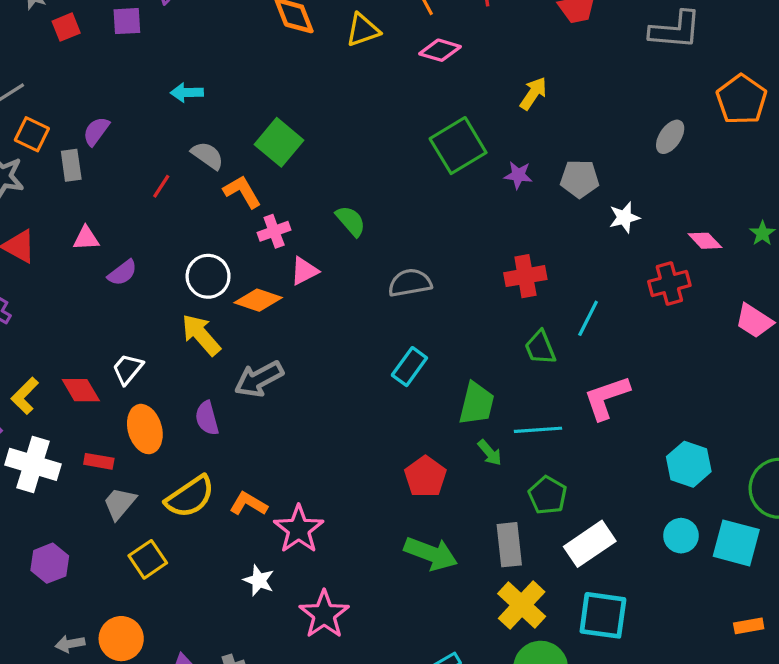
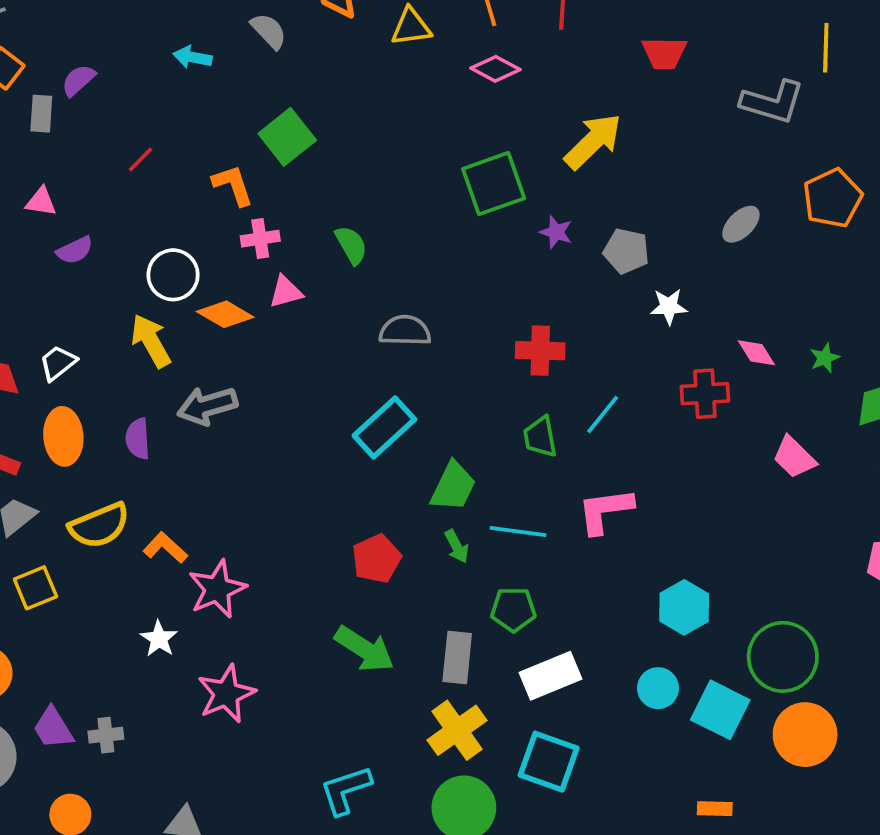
yellow arrow: (533, 93) -> (593, 141), size x1.6
gray semicircle: (207, 155) -> (269, 31), moved
cyan rectangle: (409, 367) -> (384, 428), size x1.4
green pentagon: (548, 495) -> (513, 609), turned 30

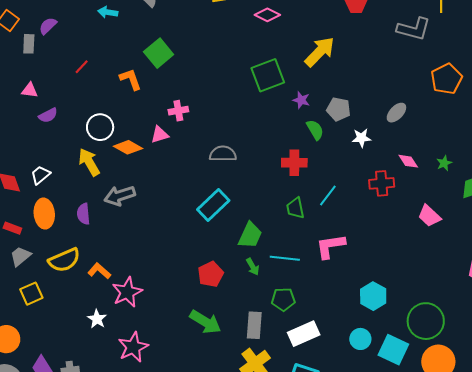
gray ellipse: (741, 224) -> (396, 113), moved
pink cross: (260, 239) -> (178, 111), moved
green semicircle: (351, 245) -> (315, 130), moved

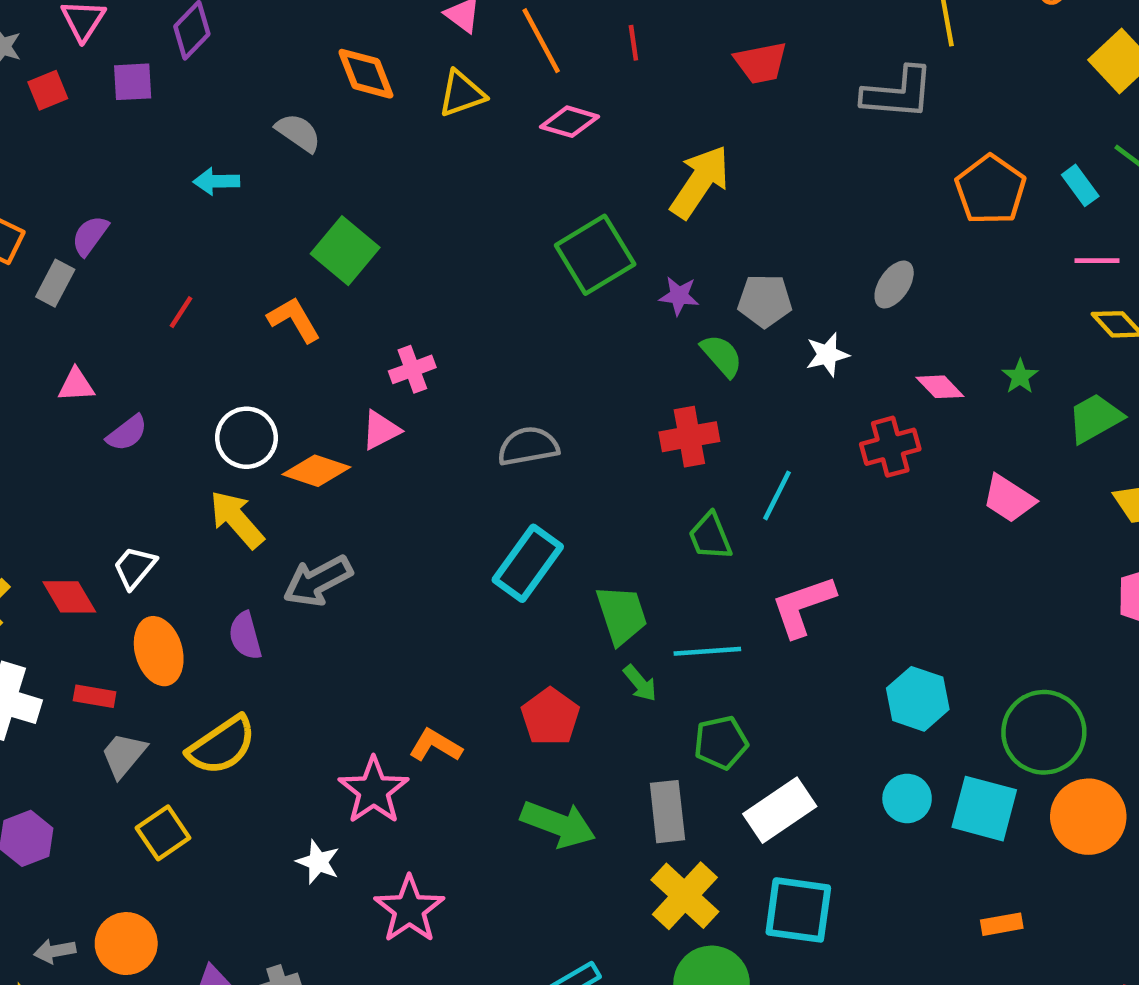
gray rectangle: (29, 44) -> (55, 283), turned 36
green trapezoid: (250, 235) -> (621, 615), turned -32
orange L-shape: (99, 271) -> (435, 745), moved

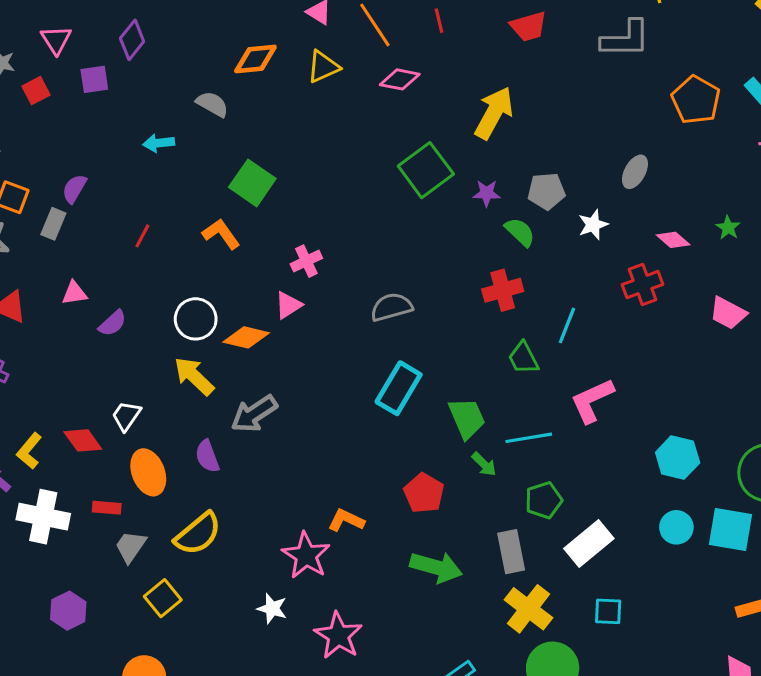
orange diamond: (366, 74) -> (255, 59), turned -69
cyan square: (798, 910) -> (608, 611), size x0.6

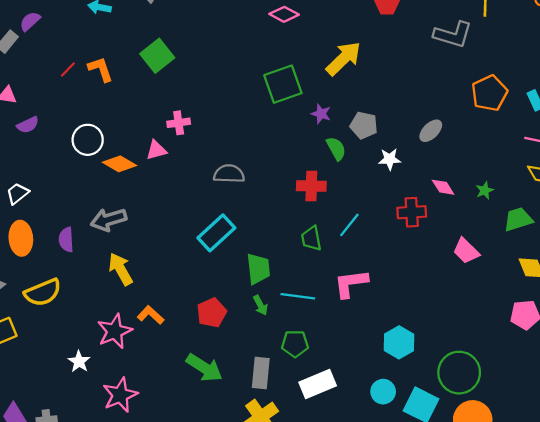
orange L-shape: (221, 234) -> (101, 69), moved
yellow arrow: (194, 376) -> (121, 269), moved

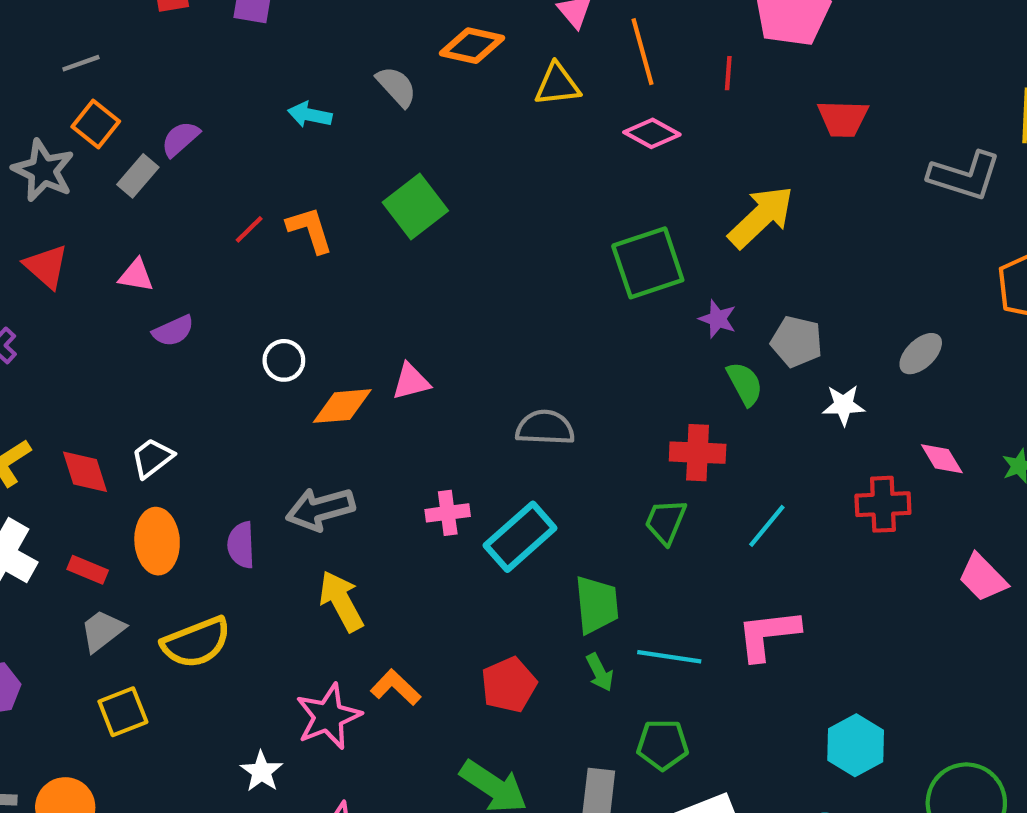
pink cross: (179, 123) -> (448, 513), moved
white circle: (88, 140) -> (284, 360), size x0.7
orange diamond: (119, 164) -> (342, 406), turned -36
green trapezoid: (311, 239) -> (666, 522), moved, turned 32

